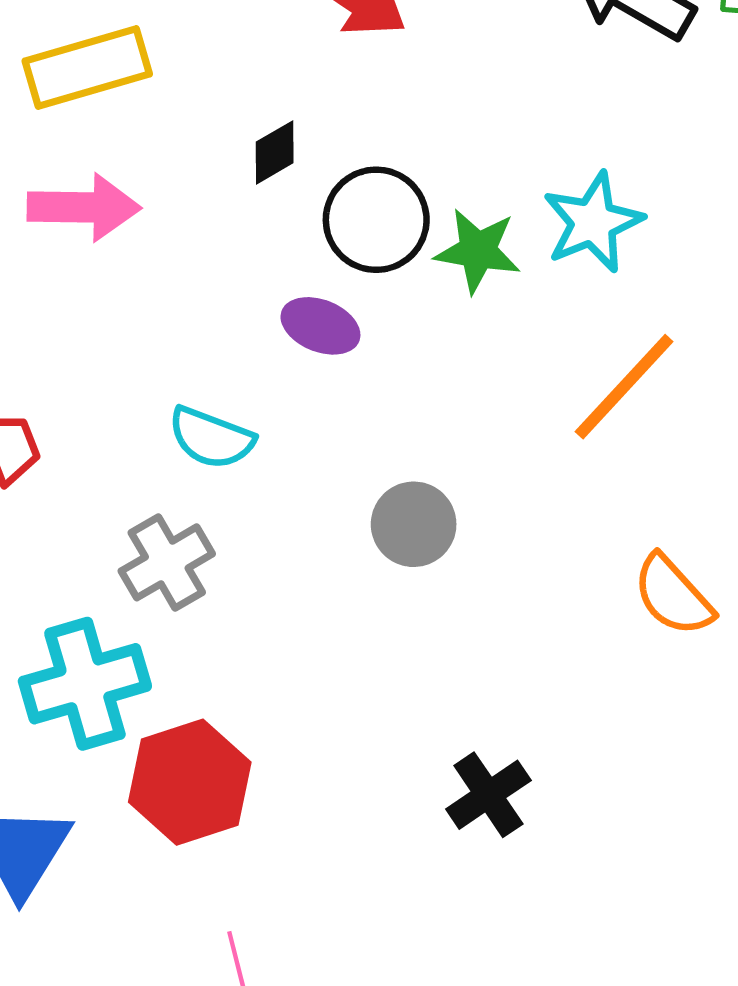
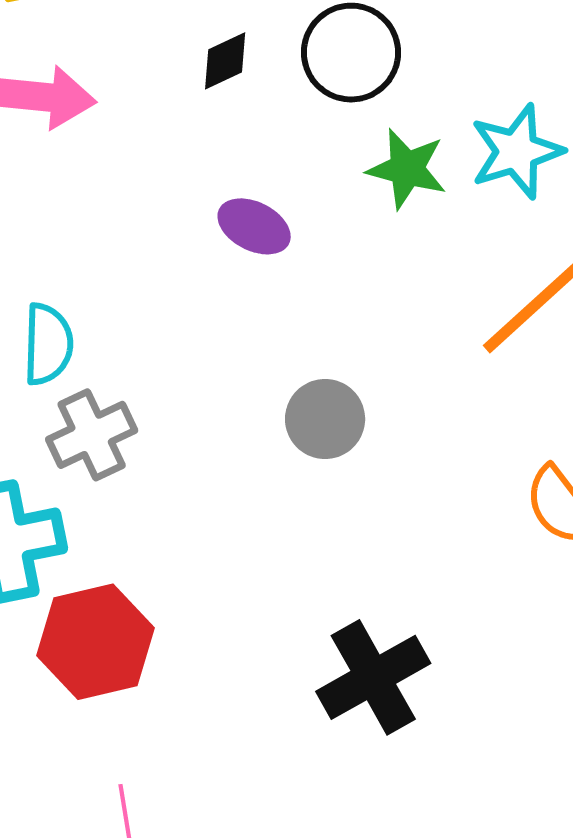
black circle: (376, 220) -> (351, 53), moved
cyan semicircle: (211, 438) -> (48, 344), moved, turned -114
black cross: (488, 795) -> (373, 677), size x1.4

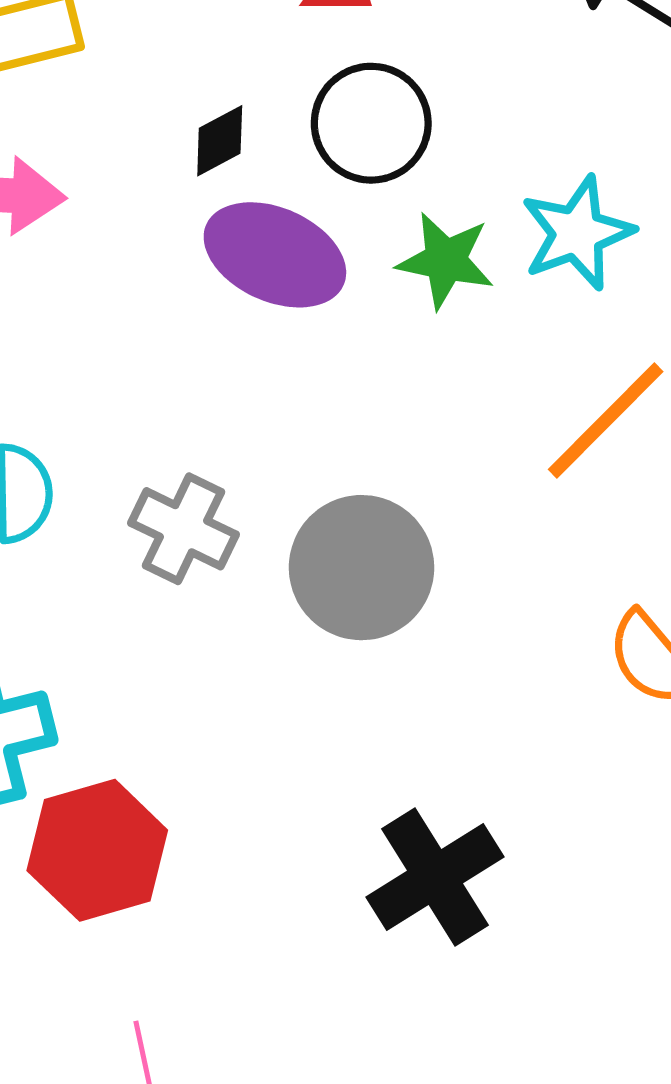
purple ellipse: (254, 226) -> (275, 255), moved, size x1.6
gray circle: (325, 419) -> (362, 568), size x1.5
gray cross: (92, 435) -> (183, 529), moved, turned -36

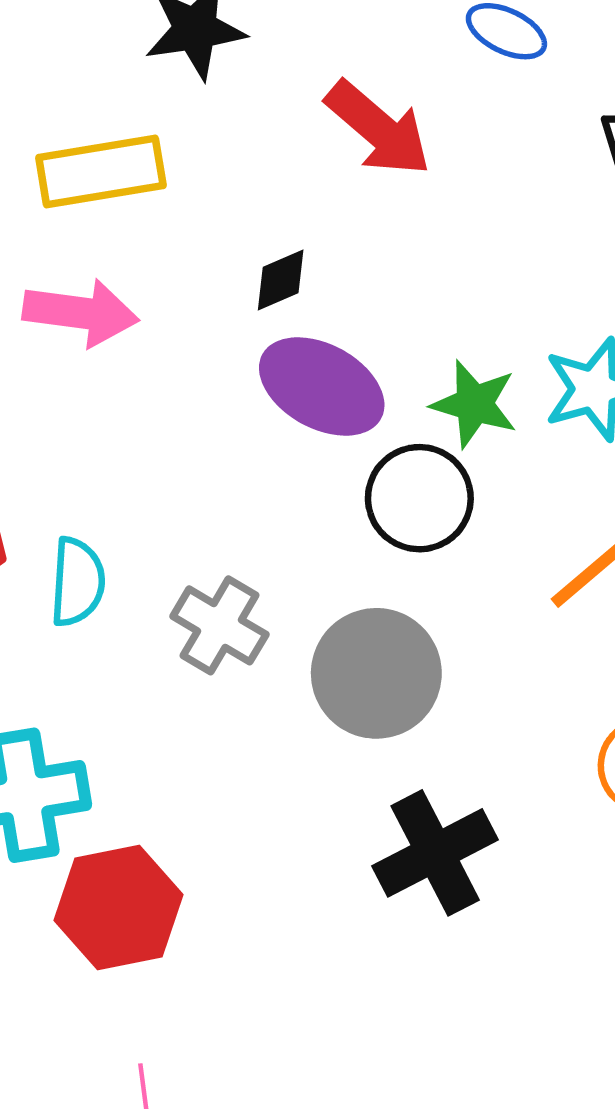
black circle: (371, 123) -> (419, 498), moved
black cross: (435, 877) -> (435, 853), moved

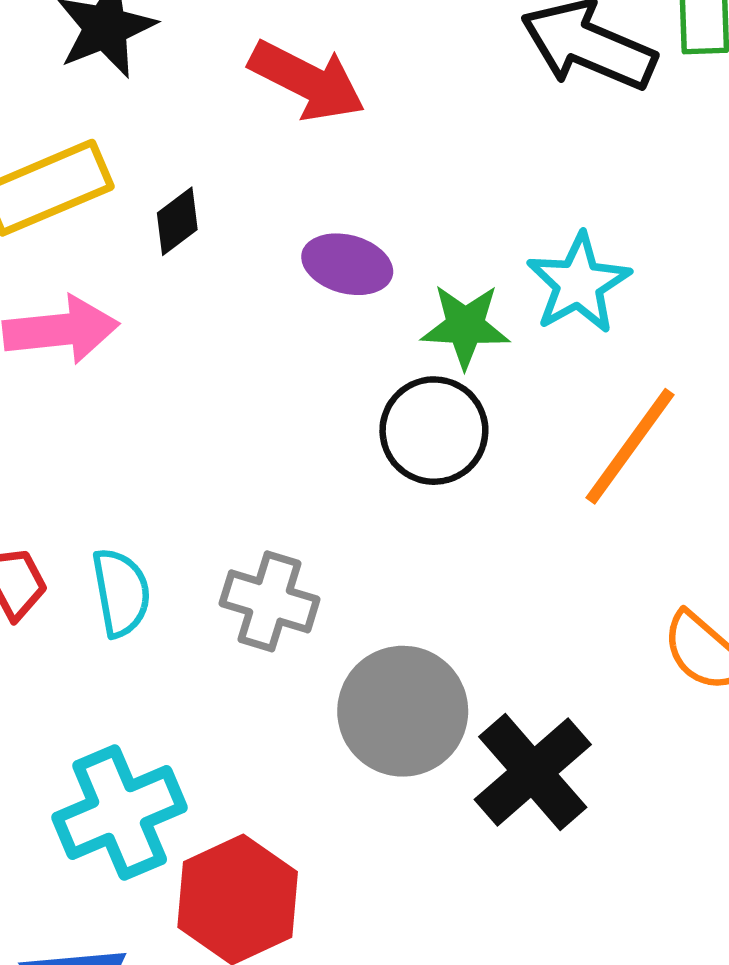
black diamond: (281, 280) -> (177, 221), moved
purple ellipse: (322, 386) -> (347, 264), moved, size x0.7
gray circle: (376, 673) -> (403, 711), moved

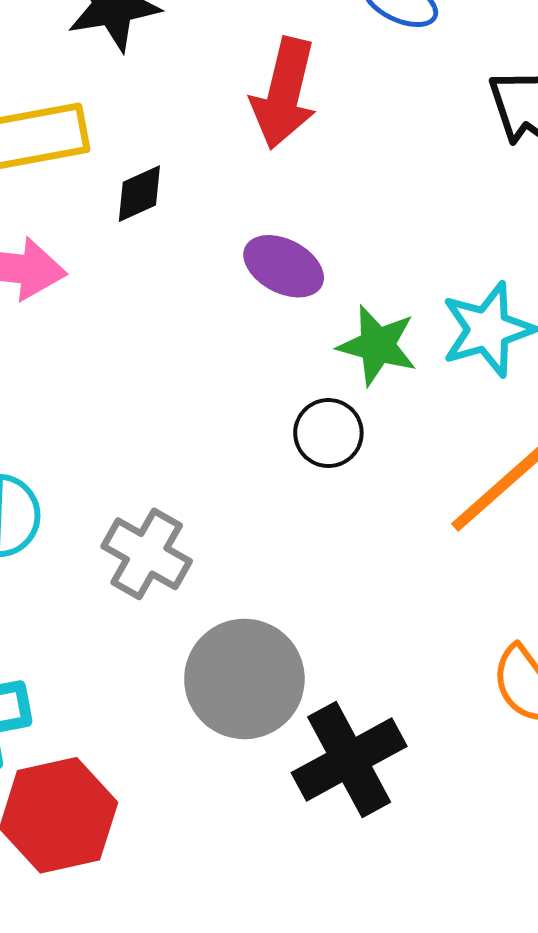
red arrow: (307, 81) -> (284, 93), turned 64
black circle: (434, 431) -> (328, 433), size x0.7

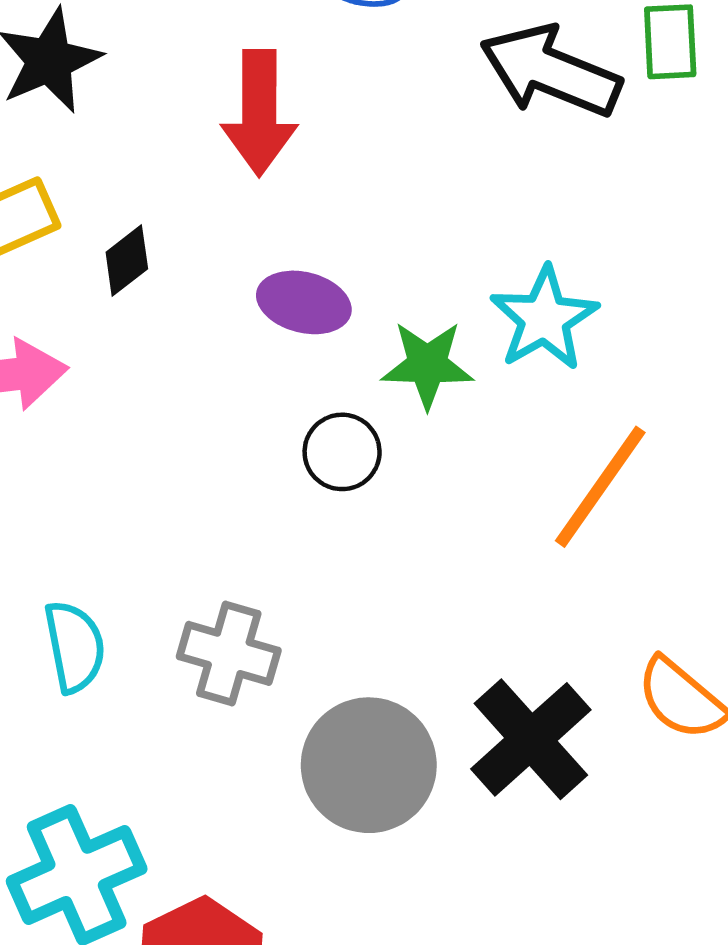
black circle: (328, 433) -> (342, 452), moved
black cross: (349, 760) -> (531, 739), moved

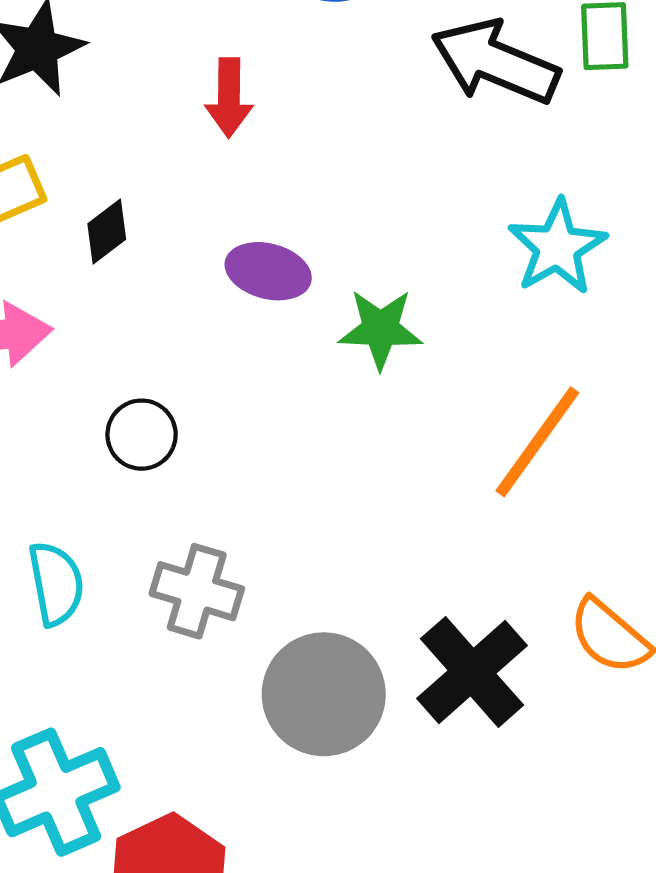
red arrow: (259, 113) -> (229, 98), size x0.7
cyan star: (544, 319) -> (557, 247), moved
black circle: (342, 452) -> (142, 435), moved

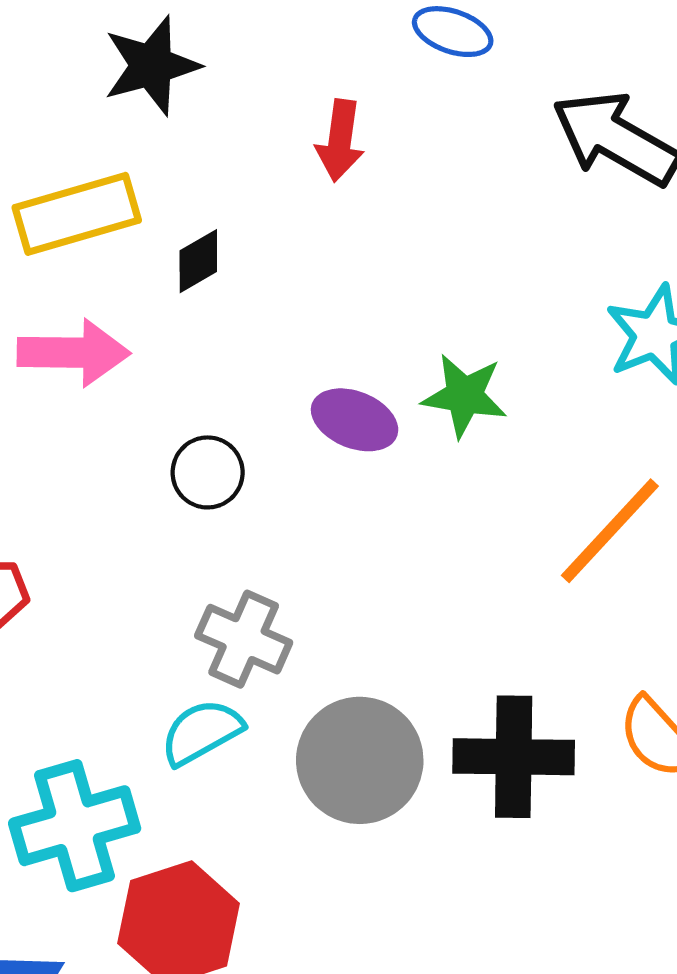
purple ellipse: (268, 271) -> (355, 420), moved
cyan semicircle: (56, 584) -> (202, 732), moved, turned -116
black cross: (472, 672) -> (514, 757), turned 35

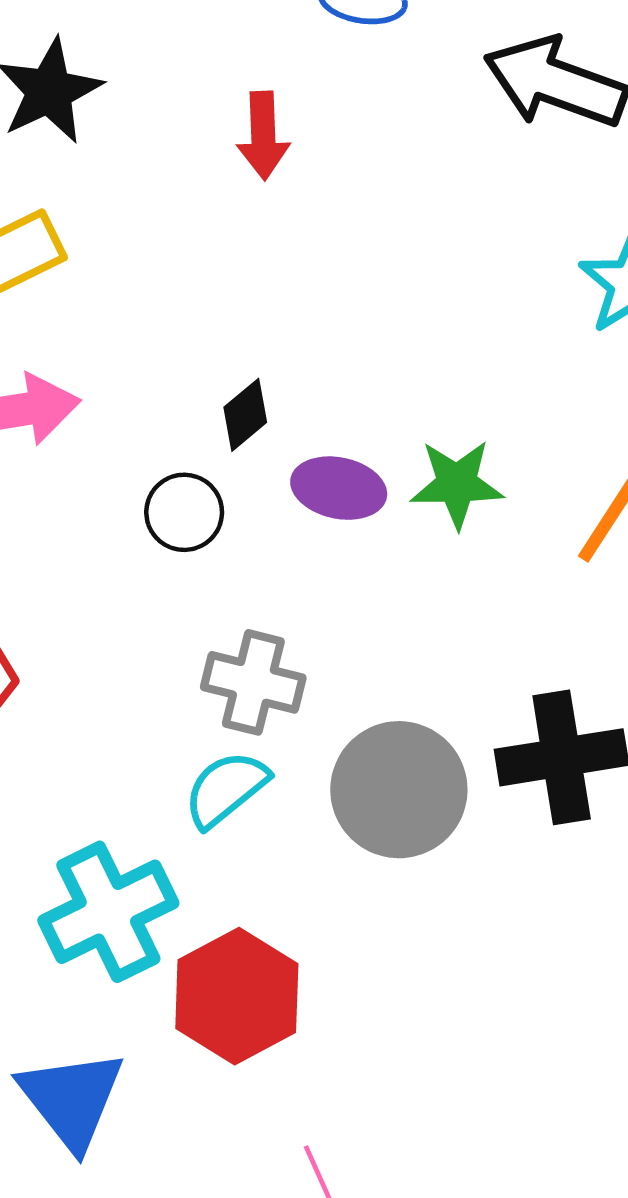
black diamond: (198, 261) -> (245, 415), moved
green star: (465, 396) -> (457, 484), moved
purple ellipse: (355, 420) -> (339, 488), moved

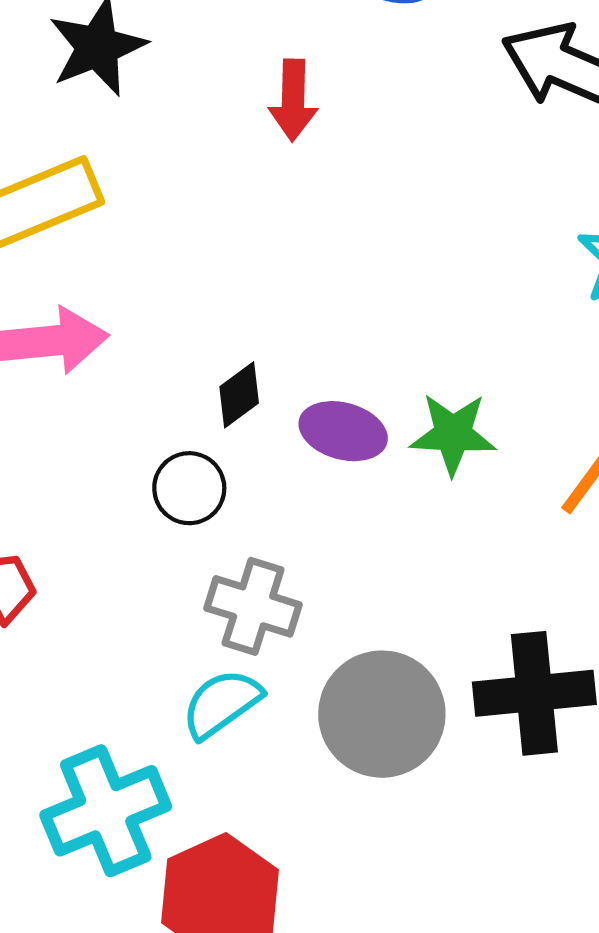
black diamond: (245, 415) -> (239, 395), moved
black circle: (184, 512) -> (189, 488), moved

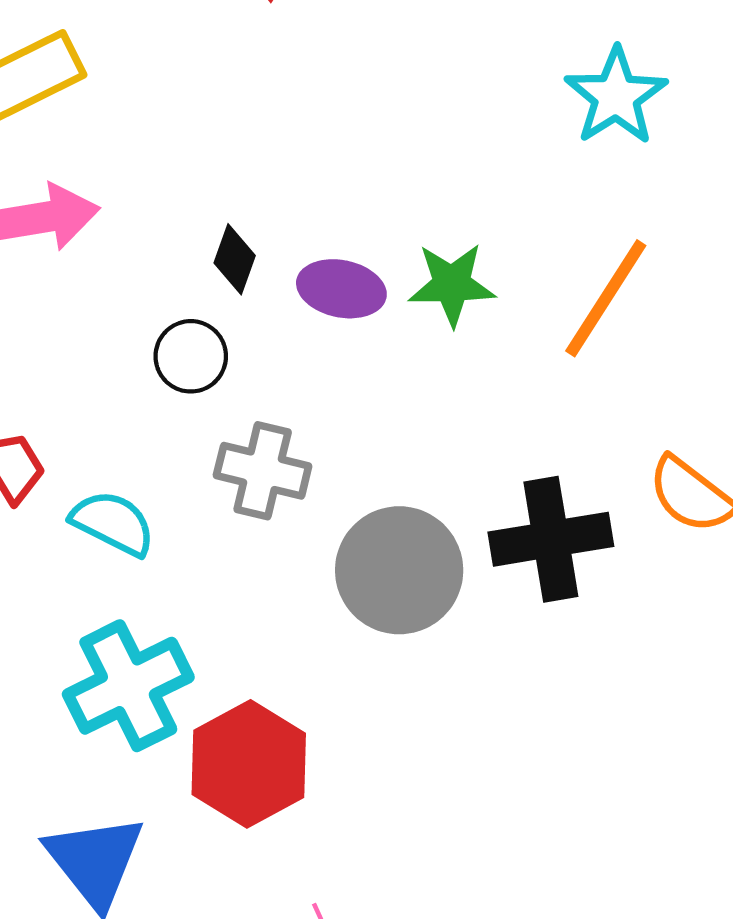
black diamond: (239, 395) -> (235, 259), turned -30
cyan semicircle: (221, 704) -> (113, 523), moved, turned 66

